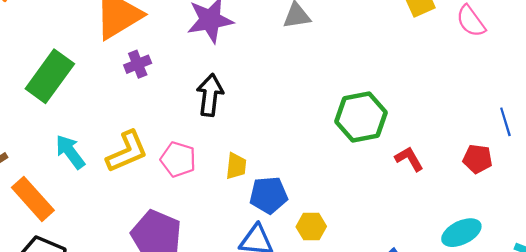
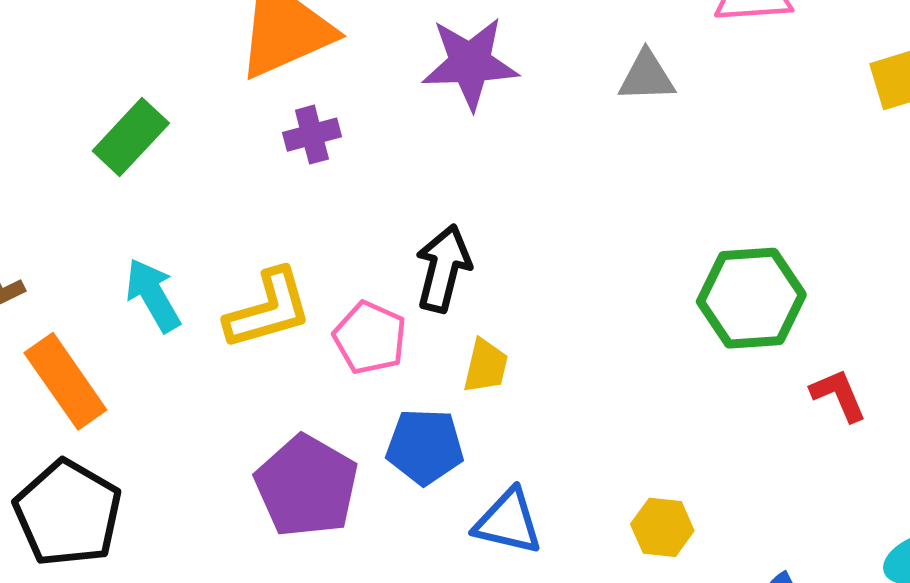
green rectangle: (50, 76) -> (131, 137), size x0.7
black arrow: (210, 95) -> (443, 268), moved
blue pentagon: (269, 195) -> (425, 447), moved
yellow hexagon: (311, 227) -> (662, 527), moved

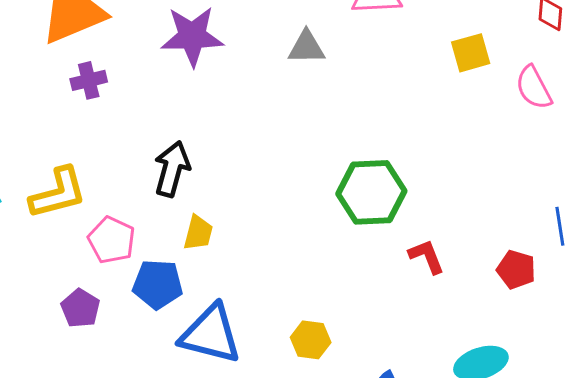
pink pentagon: (370, 338) -> (111, 240), moved
purple pentagon: (307, 486) -> (80, 308), size x0.6
blue triangle: (508, 522) -> (211, 334), size x1.4

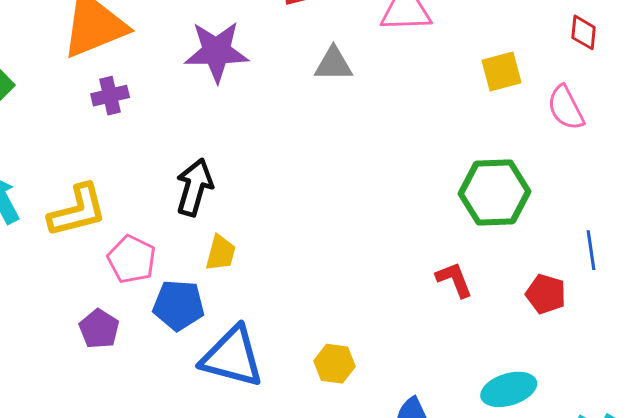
green hexagon: (371, 192) -> (494, 193), moved

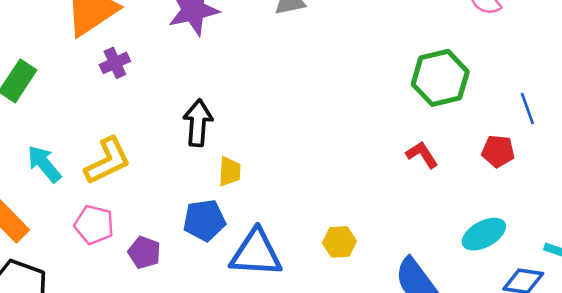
pink pentagon: (132, 259) -> (94, 225), moved

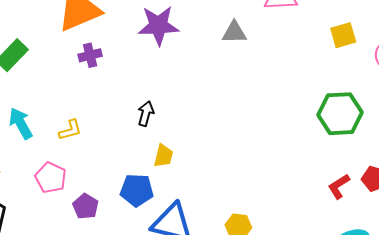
black arrow: (198, 123) -> (146, 114), size x0.7
red L-shape: (422, 155) -> (339, 186), moved, turned -100
yellow L-shape: (107, 161) -> (70, 130), size x0.6

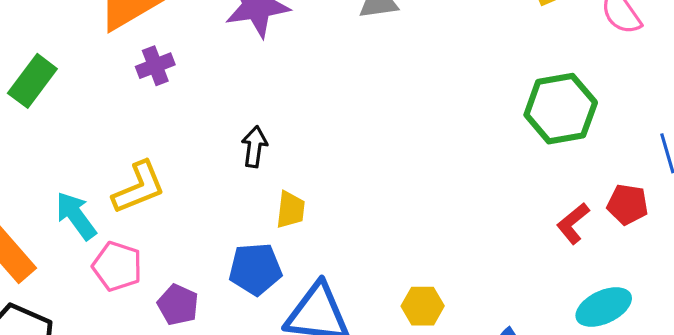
cyan arrow: (21, 123) -> (76, 216), moved
yellow L-shape: (70, 130) -> (139, 188), size x1.5

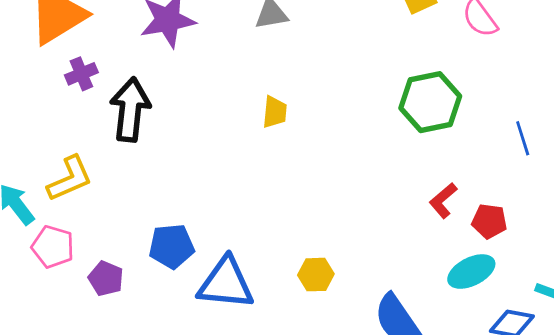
black arrow: (254, 147) -> (130, 110), moved, size x1.8
red pentagon: (628, 204) -> (489, 221), moved
yellow trapezoid: (291, 210) -> (275, 112), moved

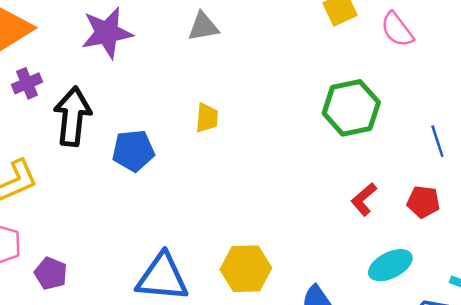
red pentagon: (489, 221) -> (423, 202), moved
blue pentagon: (172, 246) -> (133, 151), moved
yellow hexagon: (316, 275) -> (246, 269), size x1.5

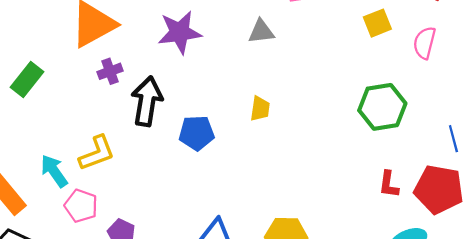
pink semicircle: (397, 29) -> (424, 43), turned 48
red L-shape: (364, 199) -> (389, 184), turned -44
red pentagon: (423, 202) -> (439, 189), size x1.8

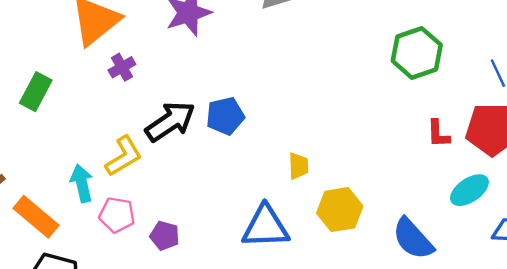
black arrow: (147, 101) -> (170, 121), moved, turned 57
yellow trapezoid: (260, 109) -> (299, 166), moved
cyan arrow: (54, 171) -> (82, 183), turned 32

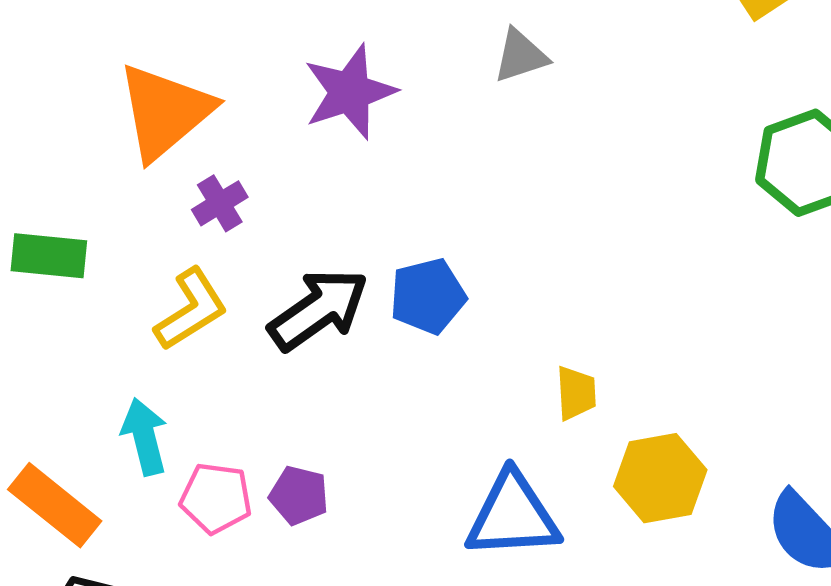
green rectangle: (36, 92) -> (49, 256), turned 69
yellow L-shape: (124, 156) -> (191, 309), moved
purple pentagon: (165, 236) -> (299, 495), moved

